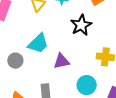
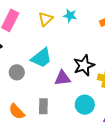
black star: (81, 25) -> (84, 65), moved

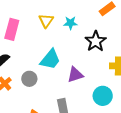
cyan star: (70, 16) -> (70, 23), moved
black star: (84, 65) -> (96, 41), moved

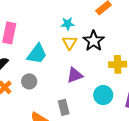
yellow triangle: (46, 21) -> (70, 43), moved
cyan trapezoid: (50, 59) -> (37, 54), moved

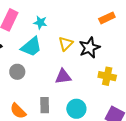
cyan star: (68, 24) -> (40, 22), moved
cyan circle: (103, 95) -> (76, 109), moved

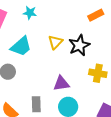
cyan star: (40, 22) -> (30, 13), moved
purple triangle: (63, 77) -> (61, 83), moved

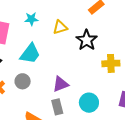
yellow triangle: (55, 42) -> (60, 27), moved, turned 42
purple triangle: (61, 83) -> (61, 84), moved

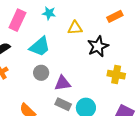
gray circle: (23, 81) -> (41, 73), moved
gray rectangle: (57, 107) -> (63, 104), moved, turned -63

